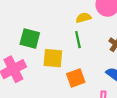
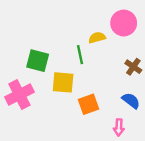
green line: (78, 40) -> (80, 55), moved

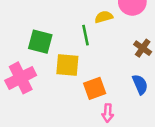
blue semicircle: (131, 101) -> (140, 84), turned 30
pink arrow: (119, 127) -> (108, 113), moved

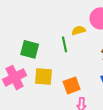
yellow square: (67, 65) -> (44, 76), moved

